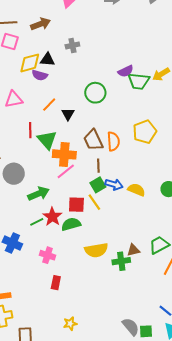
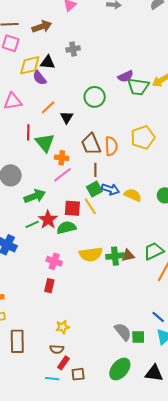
purple semicircle: (40, 75) -> (39, 78), turned 35
orange cross: (64, 154) -> (62, 158), size x0.6
pink cross: (48, 255) -> (54, 261), moved
green cross: (121, 261) -> (115, 256), moved

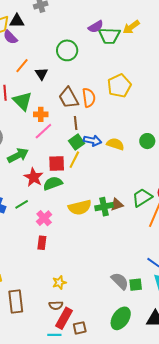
yellow line: (90, 206) -> (74, 160), turned 66
green line: (32, 224) -> (22, 204), moved
pink cross: (54, 261) -> (44, 218), turned 35
red rectangle: (63, 363) -> (64, 318), size x1.5

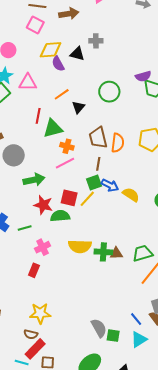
black triangle: (17, 21) -> (77, 54), moved
green triangle: (22, 101) -> (53, 129), turned 45
red star: (34, 177) -> (43, 205), turned -30
yellow star: (59, 283) -> (40, 313), size x1.5

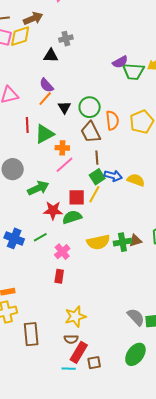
yellow diamond: (51, 50) -> (20, 36), moved
purple semicircle: (58, 64) -> (46, 85), moved
green circle: (109, 92) -> (90, 107), moved
orange semicircle: (118, 143) -> (112, 120), moved

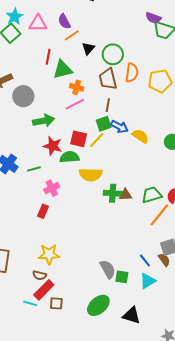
purple semicircle: (120, 62) -> (153, 18), turned 35
purple semicircle: (46, 85) -> (64, 21), moved
yellow semicircle: (98, 242) -> (91, 175), moved

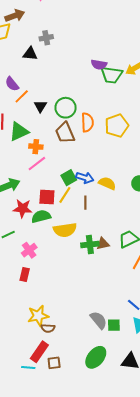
brown line: (108, 105) -> (85, 203), moved
brown semicircle: (40, 275) -> (48, 328), moved

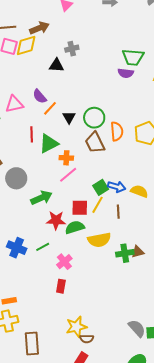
green trapezoid: (112, 75) -> (133, 57), moved

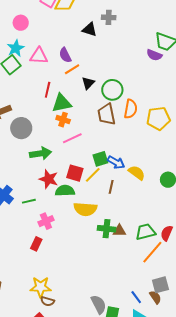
orange cross: (66, 158) -> (63, 120), moved

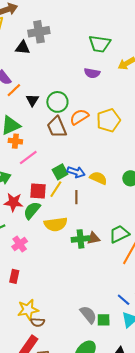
gray cross: (109, 17) -> (39, 32), size x1.5
purple semicircle: (154, 55) -> (92, 73), moved
orange semicircle: (131, 109) -> (79, 117), turned -120
green semicircle: (65, 191) -> (32, 210), turned -36
red rectangle: (36, 244) -> (14, 276), moved

